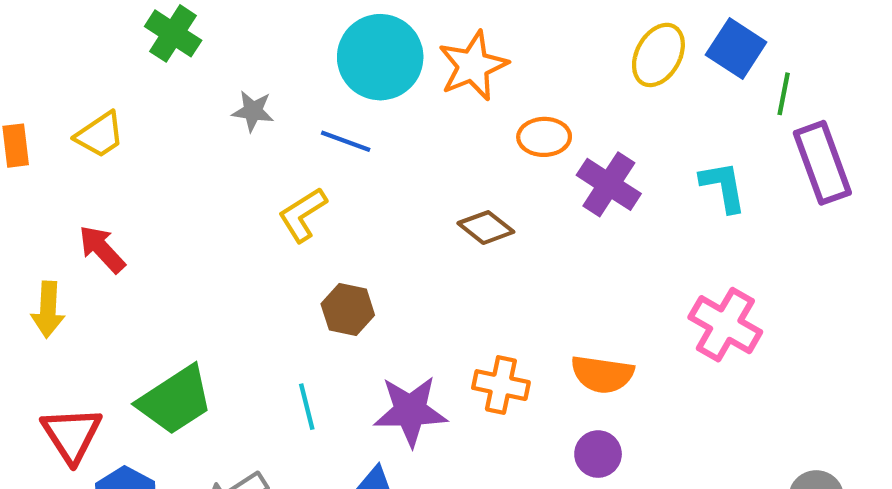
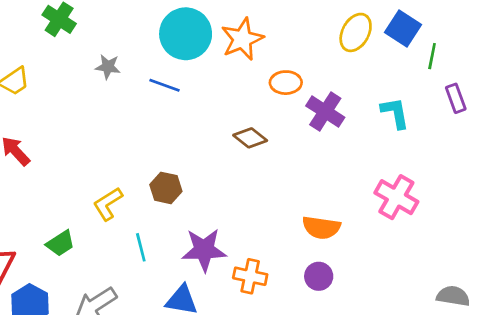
purple rectangle: (822, 163) -> (456, 98), size x0.6
yellow L-shape: (303, 215) -> (108, 204), moved
orange cross: (501, 385) -> (250, 276), moved
green trapezoid: (175, 400) -> (60, 243), size x0.6

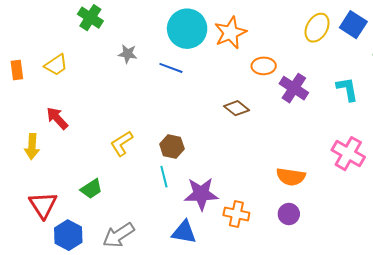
yellow L-shape: (108, 204) -> (122, 143), moved
cyan line: (141, 247) -> (164, 177), moved

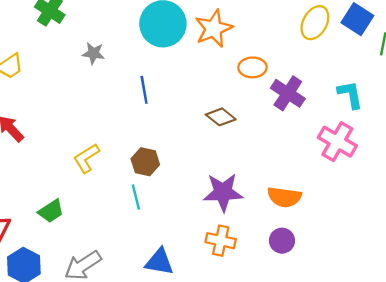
blue line: (171, 68) -> (144, 90), moved, turned 60
pink cross: (348, 154) -> (337, 142), moved
purple star: (201, 194) -> (223, 192), moved

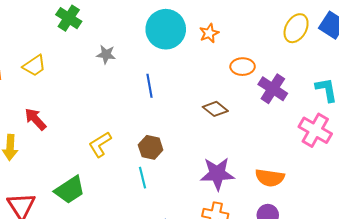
orange star: (214, 29) -> (209, 33), size x0.6
green trapezoid: (51, 211) -> (70, 190), size x1.4

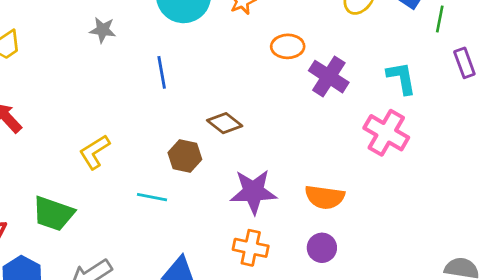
brown diamond: (215, 109) -> (225, 123), moved
brown hexagon: (151, 147) -> (185, 156), moved
cyan line: (142, 178) -> (152, 197), turned -65
green trapezoid: (70, 190) -> (53, 214), turned 52

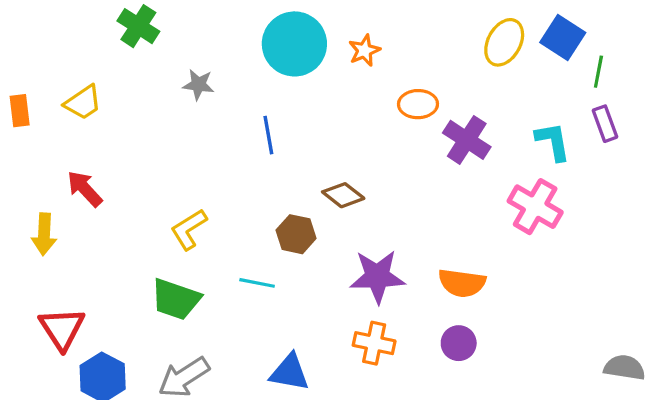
purple rectangle: (464, 63) -> (605, 124), moved
green trapezoid: (53, 214) -> (176, 299), moved

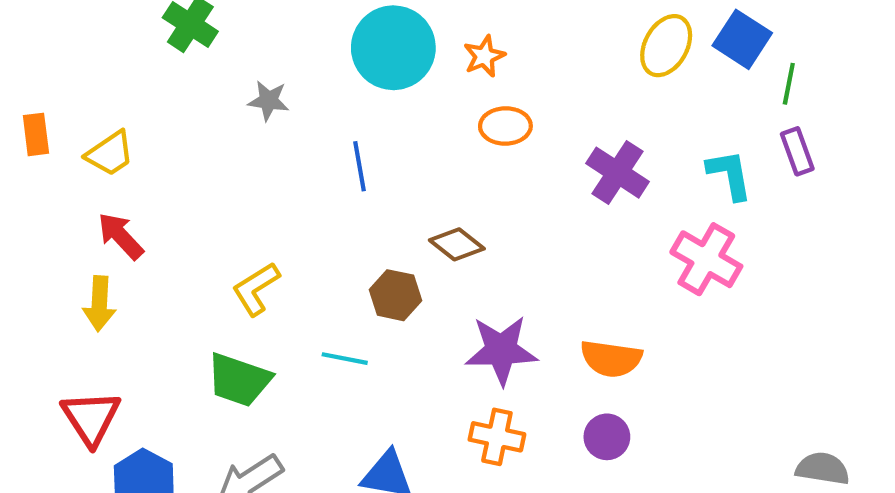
yellow trapezoid: (83, 102) -> (110, 153), moved
orange ellipse: (418, 104) -> (505, 126), moved
yellow arrow: (44, 234) -> (99, 304), moved

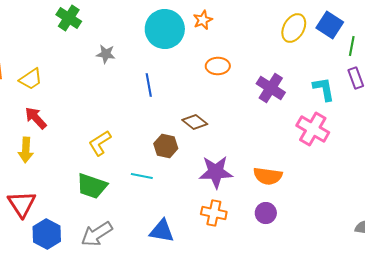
orange star: (484, 56) -> (203, 20), moved

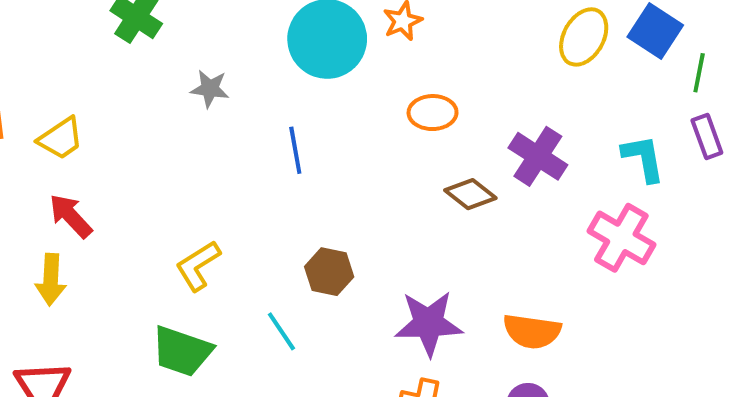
brown diamond: (195, 122) -> (470, 194), moved
cyan line: (142, 176) -> (281, 331), turned 45

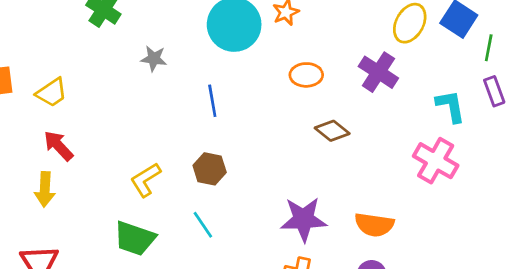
purple cross: (538, 156) -> (378, 72), moved
brown hexagon: (329, 272) -> (210, 169), moved

